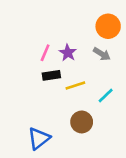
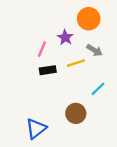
orange circle: (108, 26) -> (89, 19), moved
purple star: (68, 53) -> (65, 37), moved
yellow line: (75, 85) -> (76, 63), moved

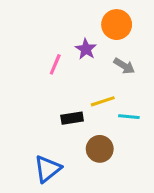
yellow line: (76, 63) -> (103, 101), moved
black rectangle: (48, 70) -> (72, 118), moved
cyan line: (98, 89) -> (129, 117), turned 49

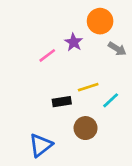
pink line: (55, 64) -> (47, 55), turned 30
gray arrow: (124, 66) -> (117, 49), moved
cyan line: (129, 117) -> (111, 100), turned -48

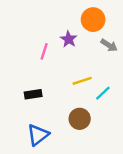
pink line: (47, 55) -> (44, 51), turned -35
black rectangle: (62, 102) -> (33, 94), moved

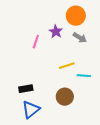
gray arrow: (109, 45) -> (80, 38), moved
cyan line: (103, 93) -> (84, 76), turned 48
black rectangle: (33, 94) -> (26, 89), moved

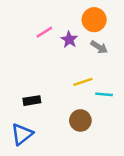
pink line: (36, 42) -> (44, 32), moved, turned 40
black rectangle: (26, 89) -> (32, 101), moved
blue triangle: (31, 110) -> (22, 134), moved

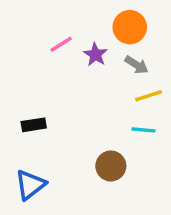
yellow line: (83, 82) -> (149, 96), moved
black rectangle: (32, 101) -> (34, 125), moved

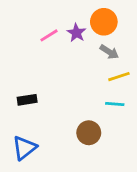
purple star: (95, 55) -> (76, 33), moved

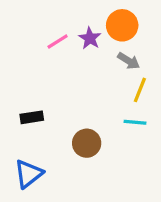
yellow line: (119, 77) -> (140, 90), turned -50
brown circle: (89, 133) -> (87, 143), moved

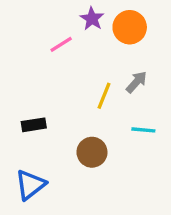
purple star: (90, 38) -> (92, 19), moved
gray arrow: (129, 61) -> (137, 82), moved, turned -80
yellow line: (140, 90) -> (104, 96), moved

